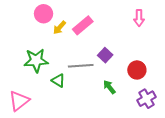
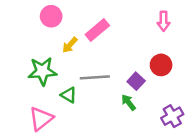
yellow arrow: (59, 28) -> (70, 45), moved
purple square: (105, 55) -> (136, 81), moved
red circle: (137, 70) -> (161, 65), moved
pink triangle: (19, 101) -> (41, 119), moved

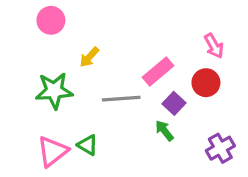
pink circle: (51, 16) -> (51, 20), moved
pink arrow: (164, 21) -> (214, 46), moved, turned -30
pink rectangle: (97, 30) -> (158, 71), moved
green triangle: (69, 95) -> (88, 145), moved

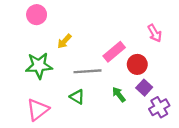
red circle: (206, 83) -> (137, 64), moved
purple square: (174, 103) -> (144, 88), moved
green triangle: (88, 145) -> (77, 97), moved

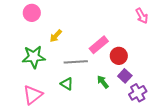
pink arrow: (155, 33) -> (142, 16), moved

